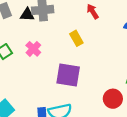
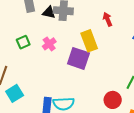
yellow rectangle: (76, 38) -> (89, 41), size x1.5
purple square: (68, 75) -> (78, 58), moved

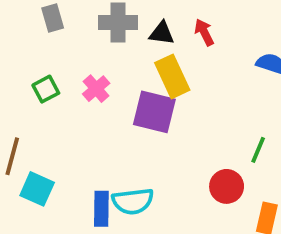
black triangle: (49, 13) -> (162, 33), moved
cyan square: (15, 93) -> (37, 189), turned -30

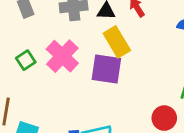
pink cross: (96, 89) -> (62, 56), size x1.6

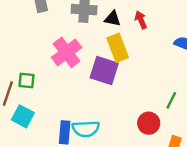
green square: (26, 60) -> (26, 81), moved, turned 30

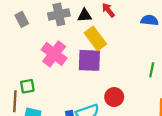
red circle: (149, 123) -> (114, 97), moved

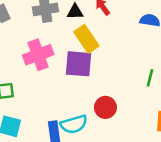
pink cross: (54, 54) -> (38, 55), turned 30

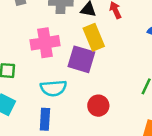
cyan semicircle: (74, 124) -> (53, 88), moved

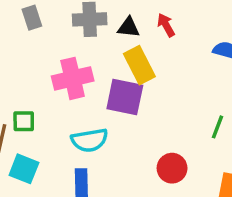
red circle: (98, 106) -> (172, 168), moved

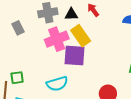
gray rectangle: (32, 18) -> (18, 28), moved
pink cross: (73, 78) -> (57, 39), moved

